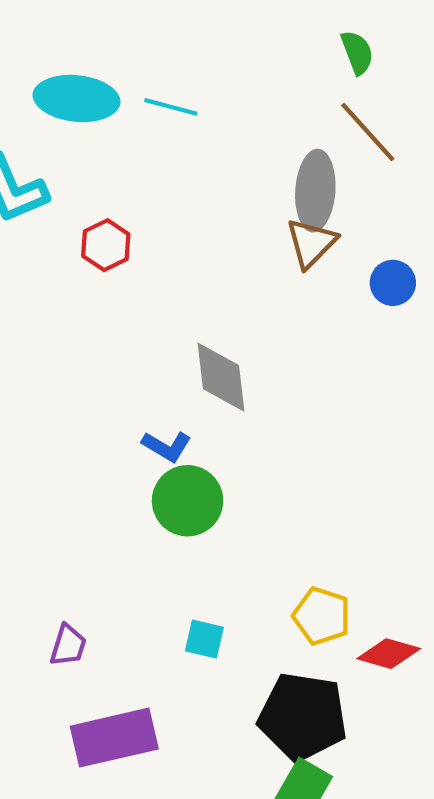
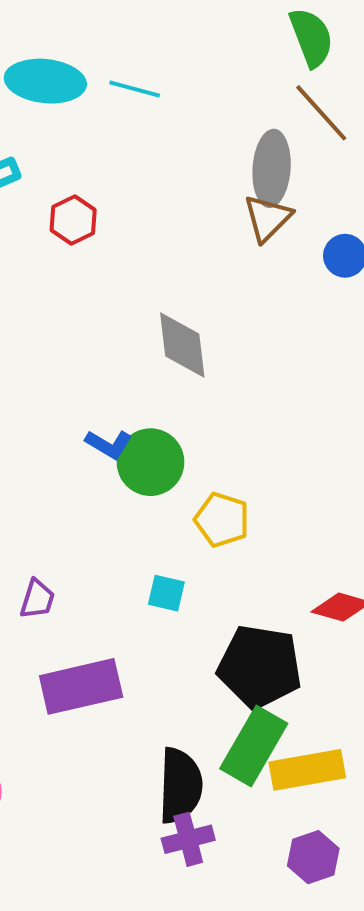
green semicircle: (357, 52) -> (311, 37), size x1.4
blue L-shape: (167, 446) -> (109, 444), moved
yellow pentagon: (322, 616) -> (222, 520), moved

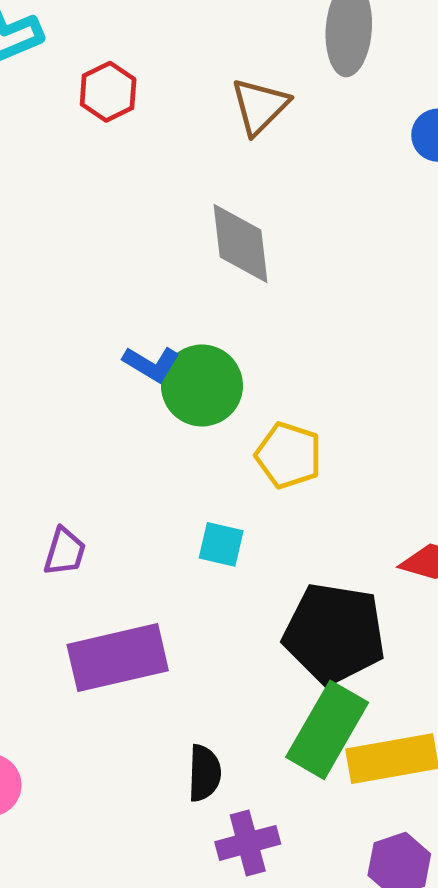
brown triangle: (268, 218) -> (260, 106), moved
black semicircle: (180, 786) -> (204, 773), moved, size x0.6

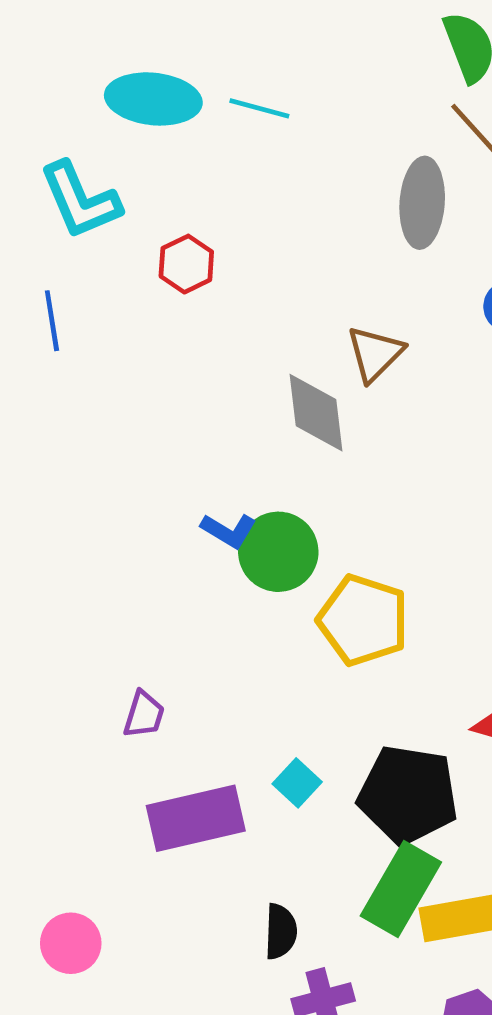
brown triangle: (260, 106) -> (375, 354), moved
yellow pentagon: (289, 455) -> (363, 620), size x1.4
cyan square: (221, 544) -> (297, 783), moved, turned 30

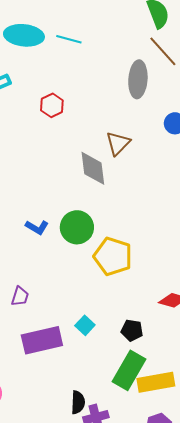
red hexagon: (186, 264) -> (52, 105), moved
blue L-shape: (229, 531) -> (37, 227), moved
black pentagon: (408, 795) -> (132, 330), size x0.5
black semicircle: (281, 931) -> (78, 402), moved

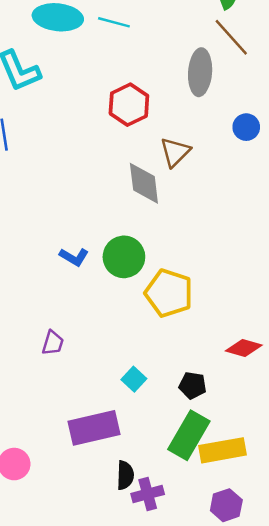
red hexagon: (52, 105) -> (129, 105), moved, size x1.4
purple rectangle: (42, 340) -> (94, 428), moved

